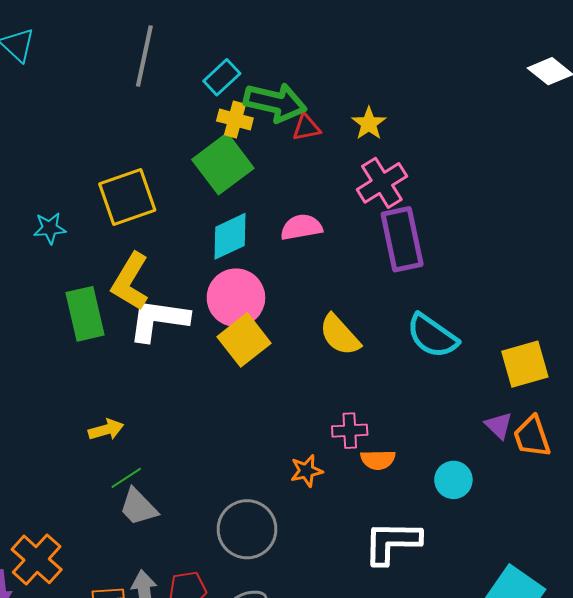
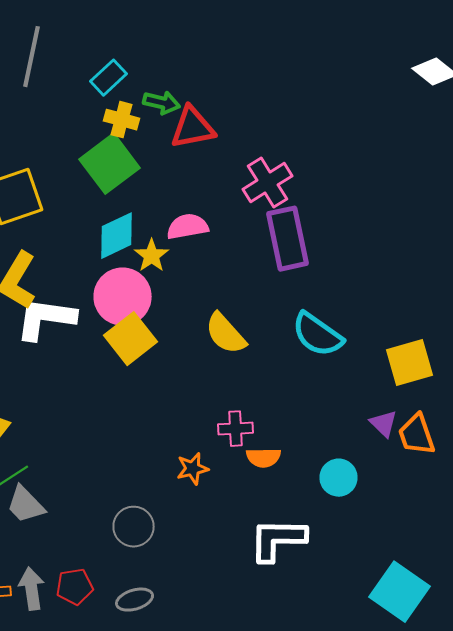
green arrow: (275, 102) -> (162, 103), size x0.6
yellow star: (369, 124) -> (152, 256), moved
red triangle: (306, 128) -> (192, 128), size x1.6
gray circle: (247, 529) -> (134, 527), size x0.7

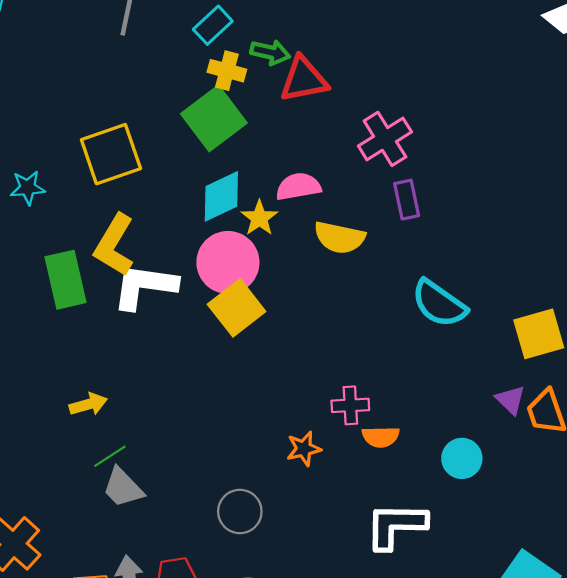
purple rectangle: (288, 239) -> (407, 200), size x0.6
yellow semicircle: (226, 334) -> (339, 238), moved, turned -36

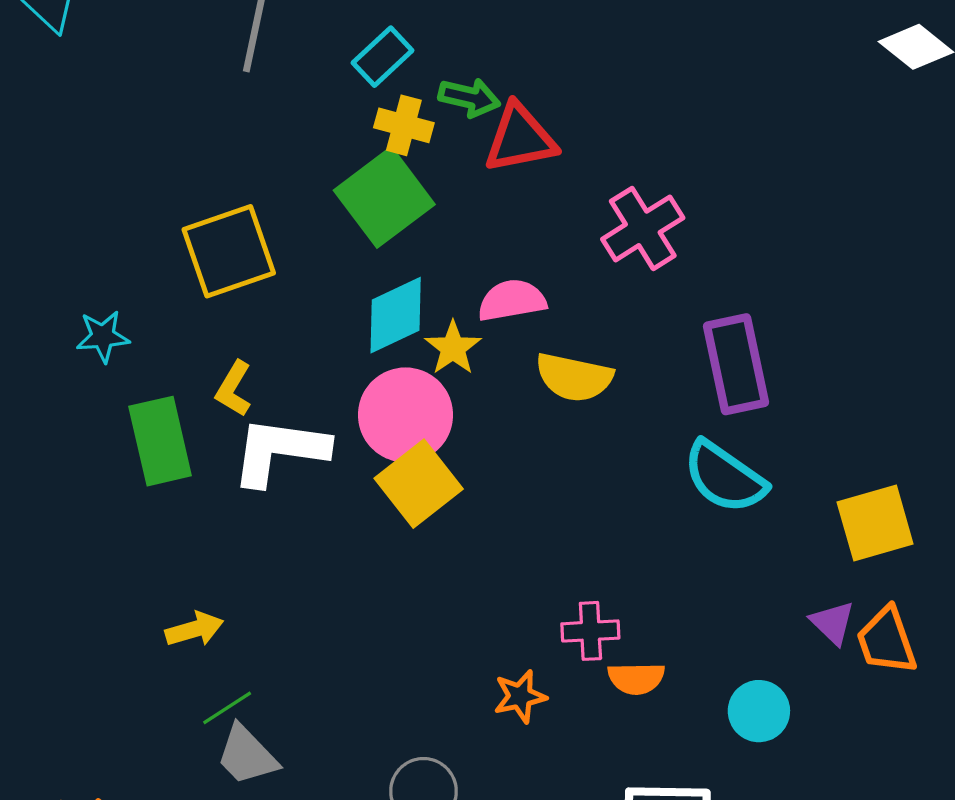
cyan star: (28, 188) -> (103, 336), moved
purple rectangle: (407, 200) -> (736, 364), moved, size x1.6
yellow L-shape: (114, 245) -> (234, 389), size x0.6

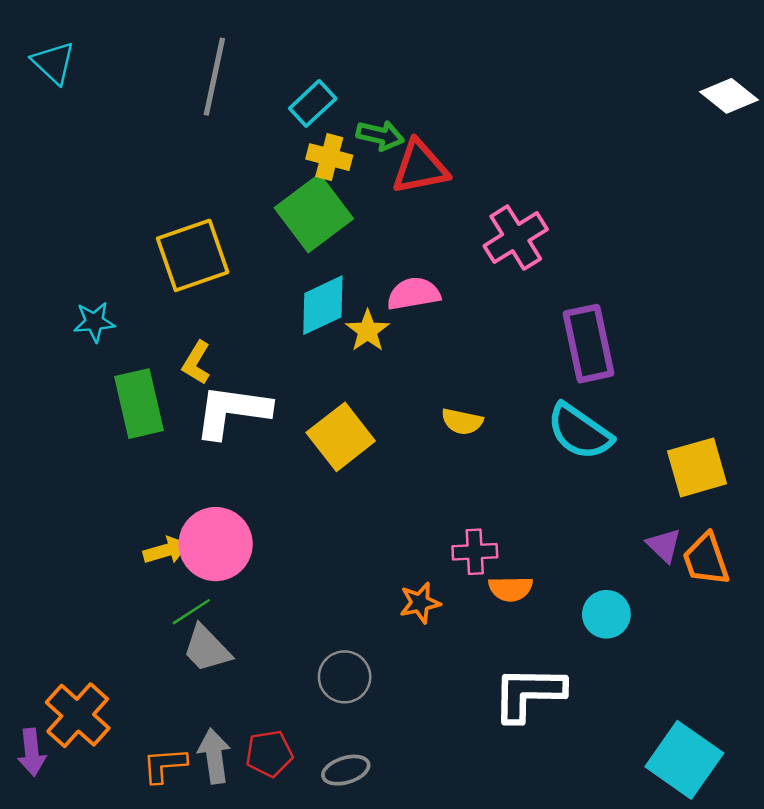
yellow semicircle: (574, 377) -> (462, 421), moved, size x0.7
pink circle: (406, 415) -> (216, 544), moved

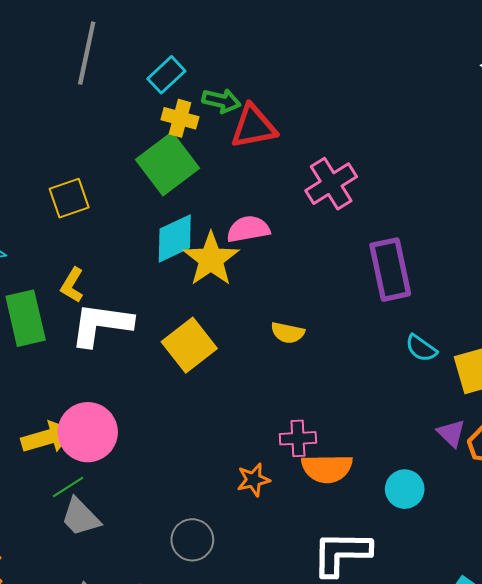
yellow square: (193, 255) -> (69, 198), size x0.7
yellow star: (368, 331) -> (211, 259), size x1.6
cyan semicircle: (580, 432) -> (421, 348), moved, size x0.6
yellow arrow: (166, 550) -> (47, 437), size x1.4
orange semicircle: (511, 589) -> (327, 468), size x1.4

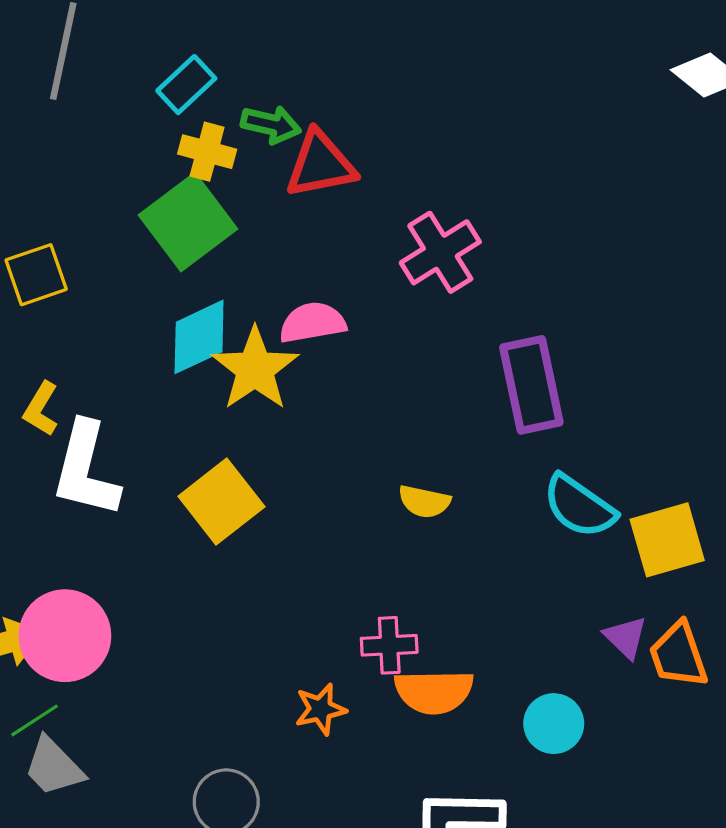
white L-shape: (101, 324) -> (86, 470), turned -84
yellow semicircle: (288, 333) -> (424, 502), moved
cyan semicircle: (421, 348) -> (579, 506), size x1.5

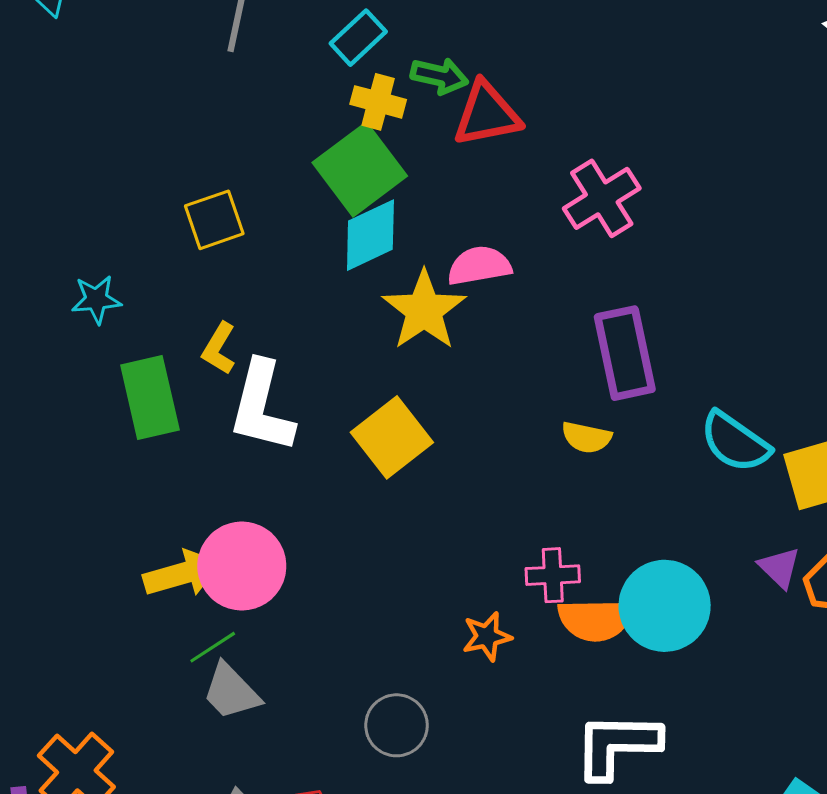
cyan diamond: (199, 337) -> (370, 235), moved
purple rectangle: (531, 385) -> (625, 353), moved
cyan circle: (554, 724) -> (665, 606), moved, size x1.6

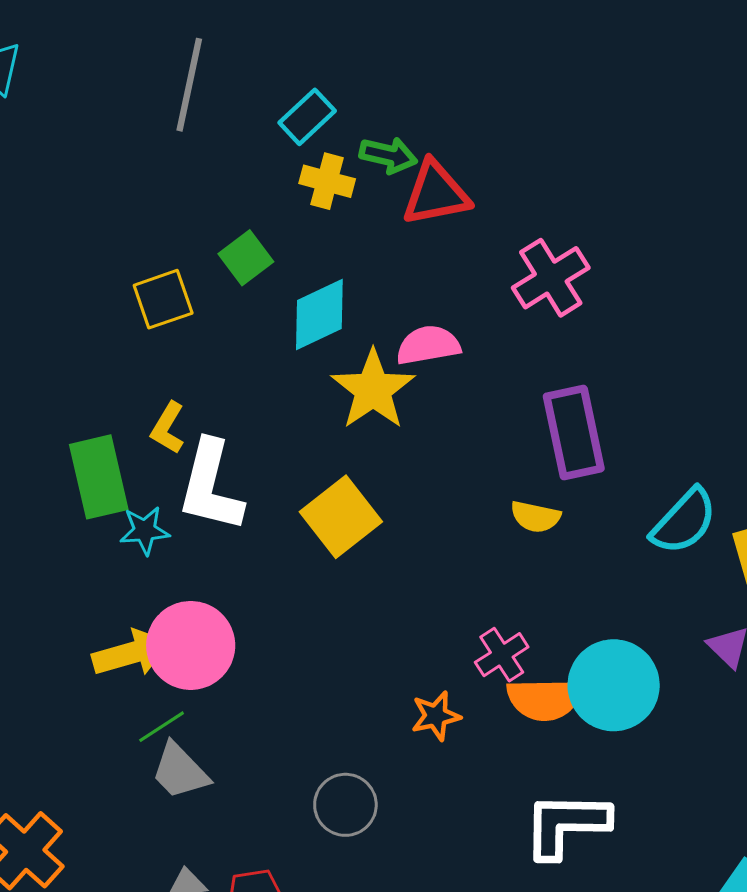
green square: (360, 169) -> (246, 258), moved, size x0.6
cyan star: (96, 299) -> (145, 531), moved
cyan semicircle: (735, 442) -> (684, 521), turned -82
pink cross: (553, 575) -> (502, 655), turned -30

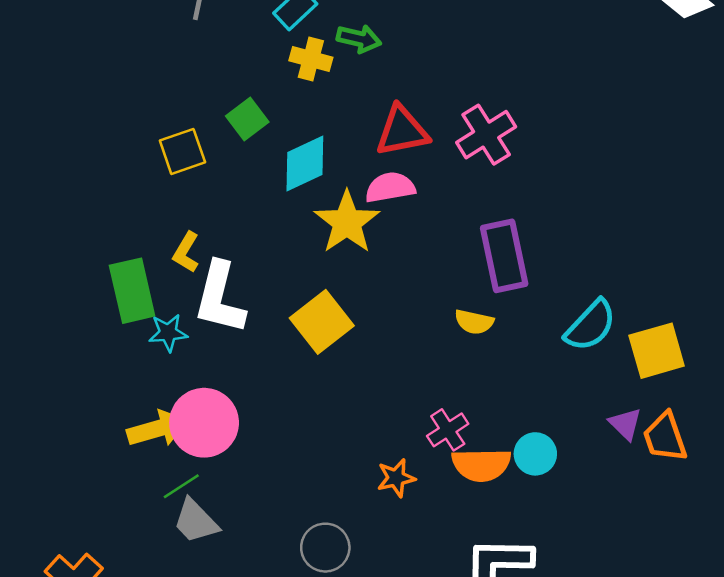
red triangle: (436, 193) -> (402, 131), moved
cyan circle: (614, 685) -> (535, 454), size x0.6

